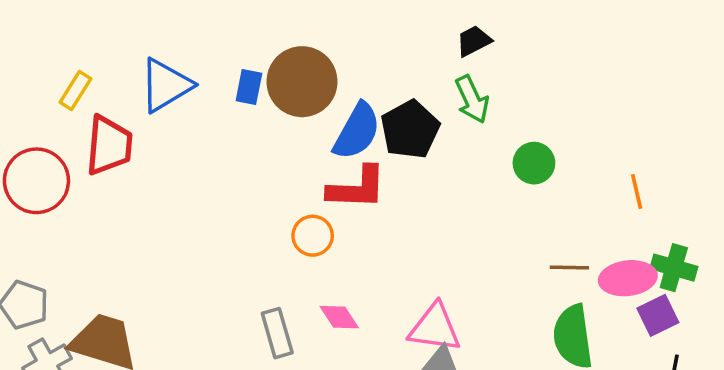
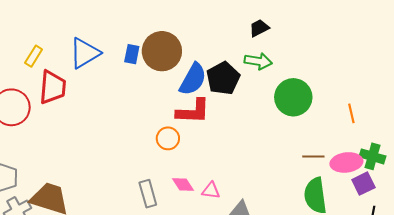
green arrow: (472, 99) -> (258, 61), turned -56
green circle: (534, 163) -> (293, 97), size x1.6
pink triangle: (435, 328) -> (211, 191), moved, size x0.6

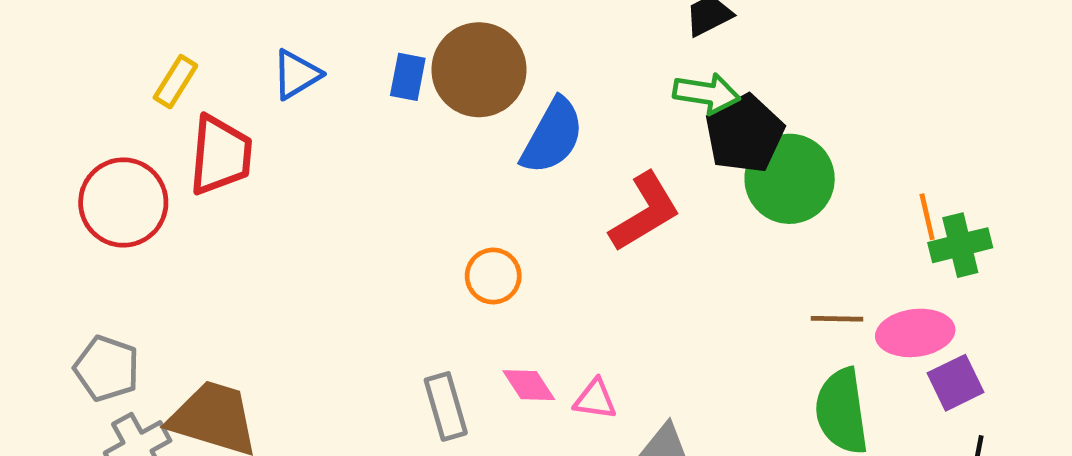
blue triangle: (85, 53) -> (296, 74), size x0.7
black pentagon: (223, 78) -> (745, 134), moved
red L-shape: (193, 111) -> (645, 212), moved, turned -33
green cross: (373, 156) -> (960, 245), moved, turned -30

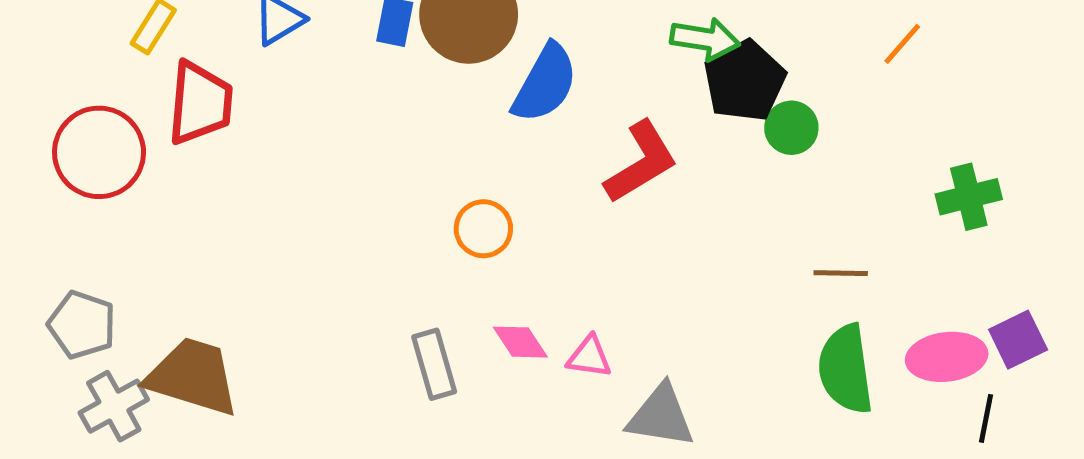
green circle: (790, 179) -> (791, 128), size x0.6
orange line: (927, 217) -> (902, 44), moved, turned 54
pink ellipse: (915, 333) -> (947, 357), moved
purple square: (956, 383) -> (1018, 340), moved

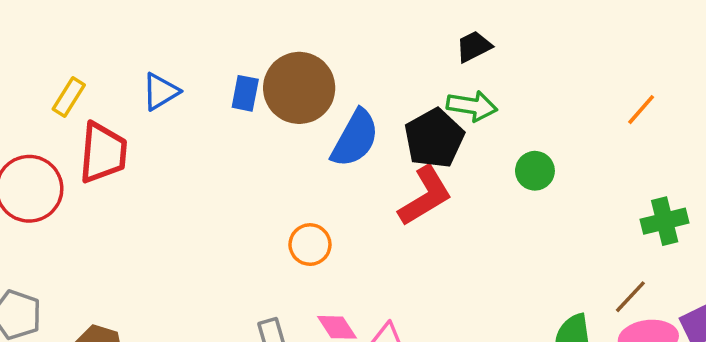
orange line: (902, 44) -> (641, 110), moved
black pentagon: (745, 81) -> (434, 138), moved
brown line: (841, 273) -> (630, 297), moved, turned -48

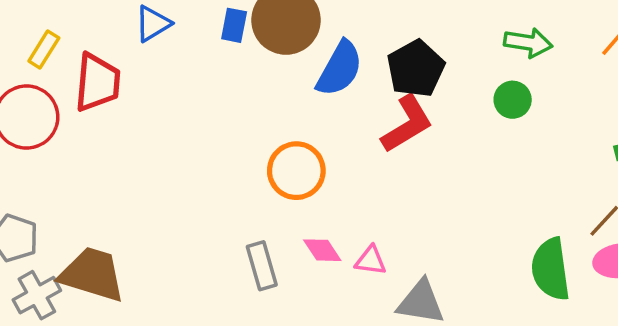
yellow rectangle: (69, 97) -> (44, 50), moved
green arrow: (472, 106) -> (528, 43), moved
orange circle: (310, 245) -> (296, 171), size x1.4

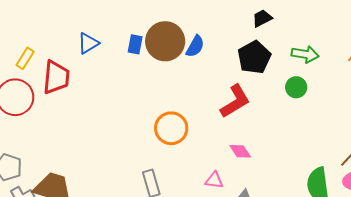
blue semicircle: (340, 69) -> (195, 46), moved, size x0.7
black pentagon: (416, 69) -> (254, 57), moved
pink diamond: (322, 250) -> (240, 151), moved

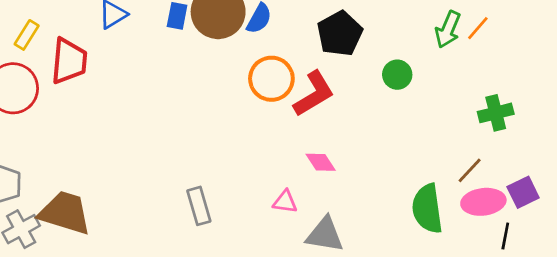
green arrow: (305, 54) -> (448, 29), moved, turned 104
orange circle: (171, 128) -> (271, 79), moved

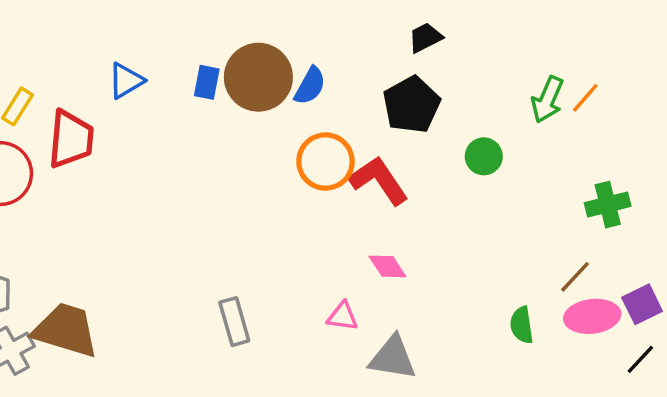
red L-shape: (314, 94) -> (379, 180), turned -93
green semicircle: (427, 209) -> (522, 325), size x0.6
black line: (505, 236) -> (640, 359), moved, turned 32

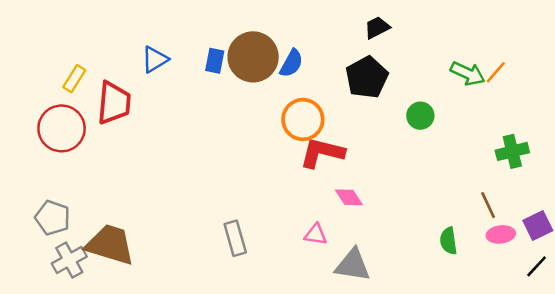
green arrow: (547, 100) -> (468, 74), turned -88
red L-shape: (379, 180) -> (322, 153), moved, turned -42
brown line: (575, 277) -> (488, 205), turned -68
pink ellipse: (592, 316) -> (501, 234), size x0.7

